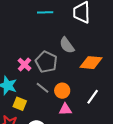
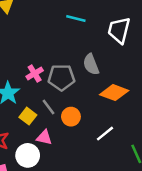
gray pentagon: (46, 62) -> (61, 77), turned 30
yellow square: (20, 104) -> (28, 116), moved
pink triangle: (65, 109) -> (44, 137), moved

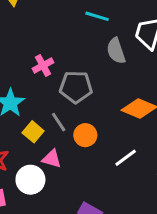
gray semicircle: (91, 64) -> (116, 51), moved
pink cross: (35, 74) -> (43, 65), moved

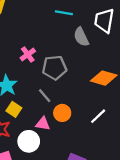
yellow square: (33, 132) -> (14, 109), moved
orange circle: (85, 135) -> (62, 113), moved

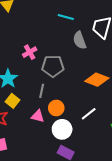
gray line: (45, 96) -> (42, 91), turned 48
white circle: (29, 141) -> (62, 129), moved

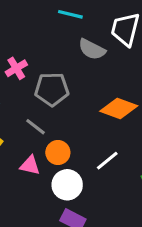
gray semicircle: (80, 40) -> (92, 49), turned -42
gray line: (42, 91) -> (35, 127), turned -64

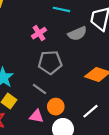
gray semicircle: (92, 49) -> (77, 34), turned -48
pink cross: (16, 68) -> (39, 33), moved

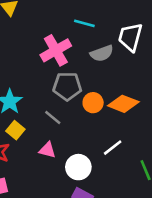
pink cross: (39, 33) -> (56, 50), size x1.6
orange circle: (56, 107) -> (93, 103), moved

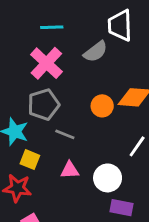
cyan line: (84, 23) -> (52, 27), moved
gray pentagon: (67, 86) -> (44, 105), moved

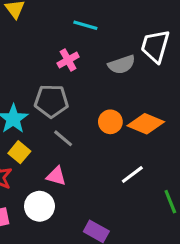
pink cross: (46, 63) -> (68, 60), size x0.6
white circle: (108, 178) -> (39, 206), moved

